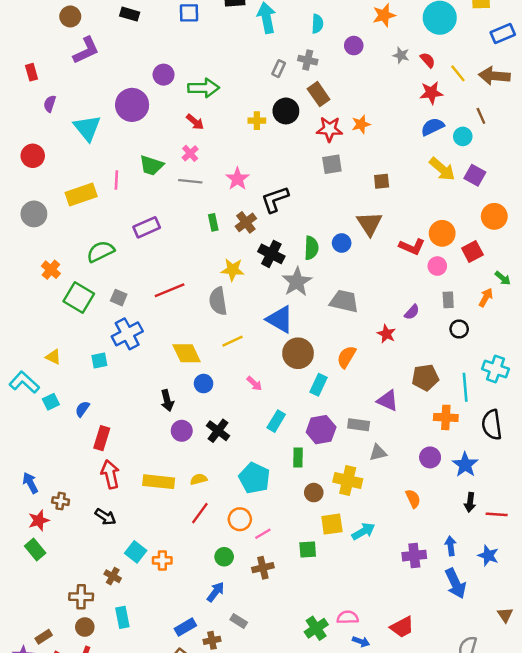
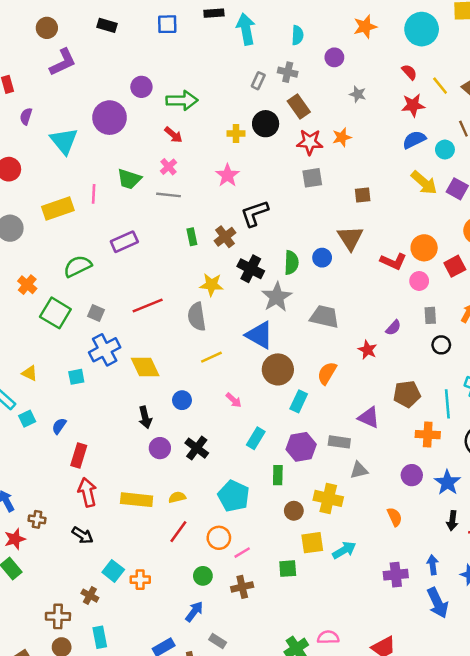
gray star: (401, 55) -> (358, 94), moved
pink star: (237, 179) -> (227, 175), moved
yellow diamond: (187, 353) -> (145, 367), moved

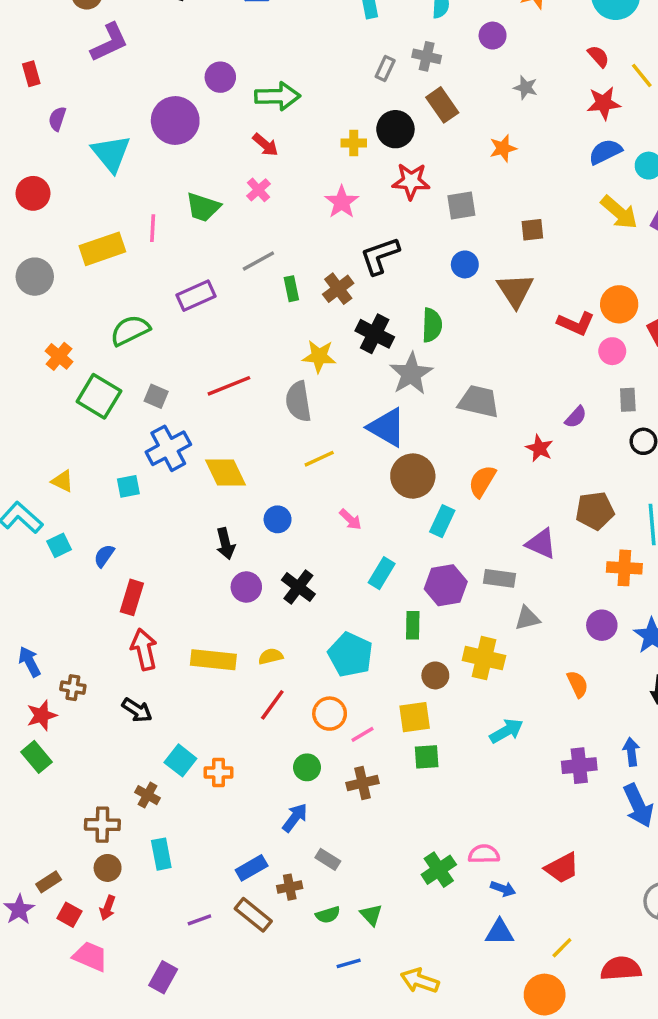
red star: (310, 142) -> (411, 181), moved
gray line: (168, 195) -> (258, 261), moved, turned -35
blue circle: (322, 258) -> (465, 264), moved
yellow square: (312, 543) -> (415, 717), moved

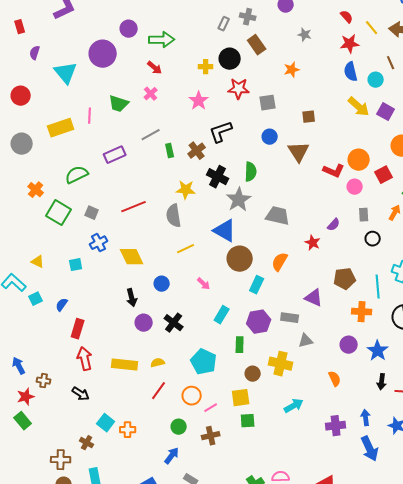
blue semicircle: (605, 152) -> (351, 72), turned -78
blue cross: (168, 448) -> (99, 243), size x0.7

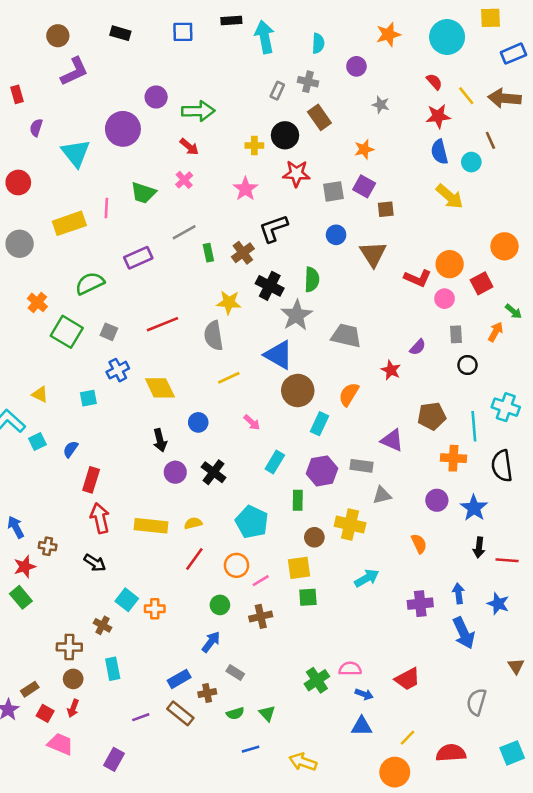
purple square: (386, 112) -> (364, 186), moved

